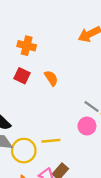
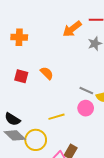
orange cross: (27, 46) -> (19, 37), moved
yellow line: (51, 141) -> (56, 117), moved

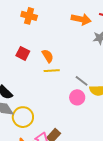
orange arrow: (72, 29) -> (81, 19), turned -144
yellow line: (56, 117) -> (52, 71), moved

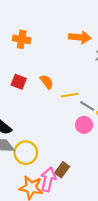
yellow line: (52, 71) -> (70, 95), moved

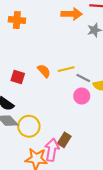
red square: (19, 82) -> (18, 77), moved
orange semicircle: (47, 82) -> (44, 71), moved

